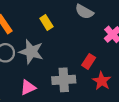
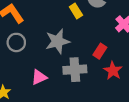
yellow rectangle: (46, 22) -> (76, 11), moved
gray star: (31, 52) -> (58, 41), moved, turned -30

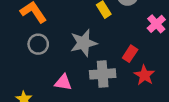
pink triangle: (39, 77) -> (63, 82), turned 35

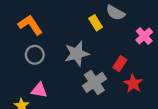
gray cross: (103, 74) -> (94, 82), turned -30
pink triangle: (63, 82) -> (39, 90), moved

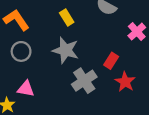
yellow rectangle: (96, 23) -> (67, 18), moved
gray star: (77, 54) -> (66, 50), turned 30

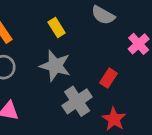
red star: (125, 82) -> (114, 119), moved

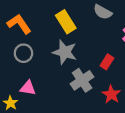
yellow rectangle: (57, 28) -> (66, 22), size x1.5

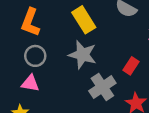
orange L-shape: (19, 24) -> (30, 22), turned -125
pink triangle: (28, 88) -> (30, 83), moved

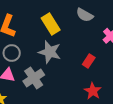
gray cross: (102, 87) -> (34, 78), moved

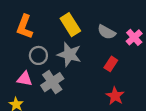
gray semicircle: (85, 15) -> (107, 32), moved
gray circle: (12, 53) -> (38, 55), moved

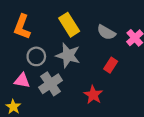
red star: (115, 96) -> (93, 95), moved

